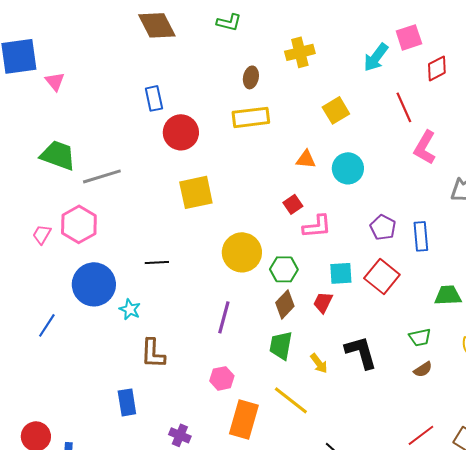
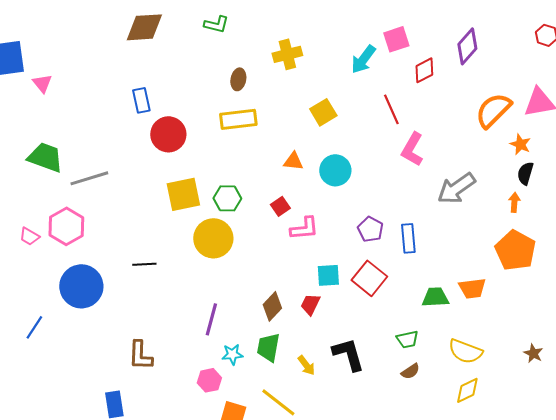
brown diamond: (157, 25) -> (144, 27), turned -66
pink trapezoid: (42, 234) -> (29, 236), turned -90
yellow circle: (242, 252) -> (213, 238), moved
green hexagon: (284, 269) -> (227, 198), moved
cyan star: (130, 309) -> (232, 354), moved, turned -30

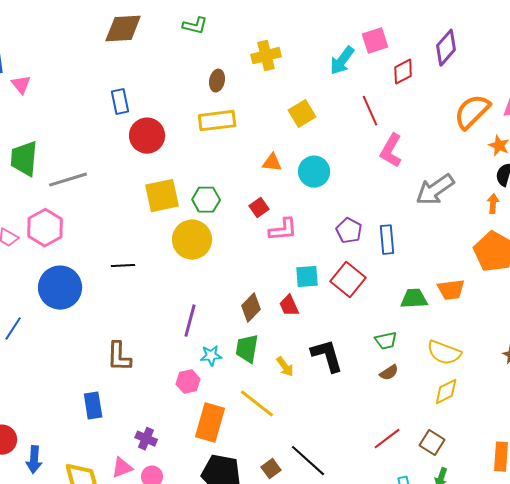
green trapezoid: (45, 157) -> (24, 159), turned -105
red trapezoid: (310, 304) -> (289, 306), turned -50

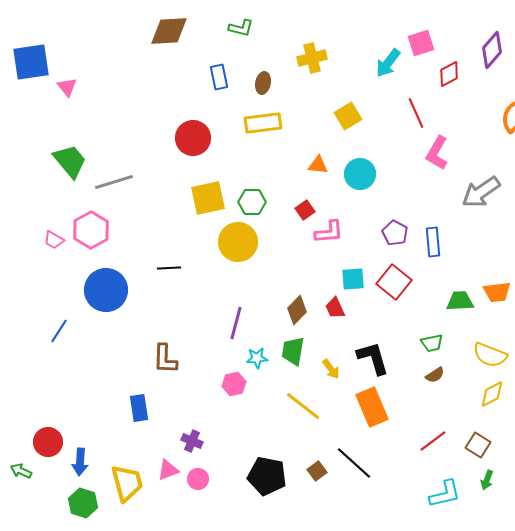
blue rectangle: (120, 102) -> (219, 77), moved
green trapezoid: (24, 159) -> (70, 161), turned 135
orange rectangle: (210, 423) -> (372, 407), moved, turned -39

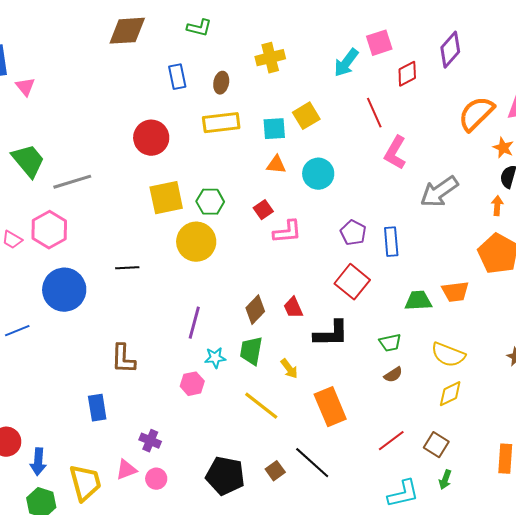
cyan square: (353, 279) -> (274, 129), moved
blue line: (59, 331) -> (17, 331), turned 35
black L-shape: (373, 358) -> (331, 334), moved, turned 105

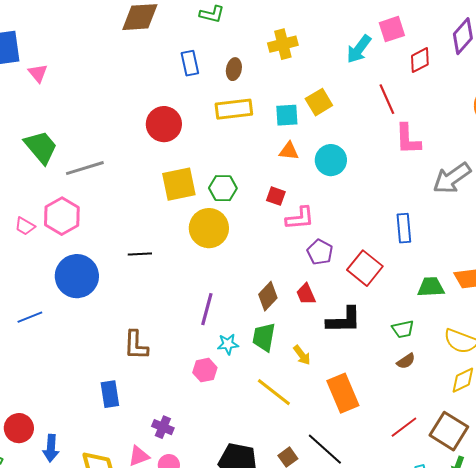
pink L-shape: (395, 153) -> (408, 139), turned -32
red square: (263, 210) -> (276, 196), turned -36
purple pentagon: (353, 233) -> (320, 252), moved
brown square: (436, 445) -> (449, 431), size x1.5

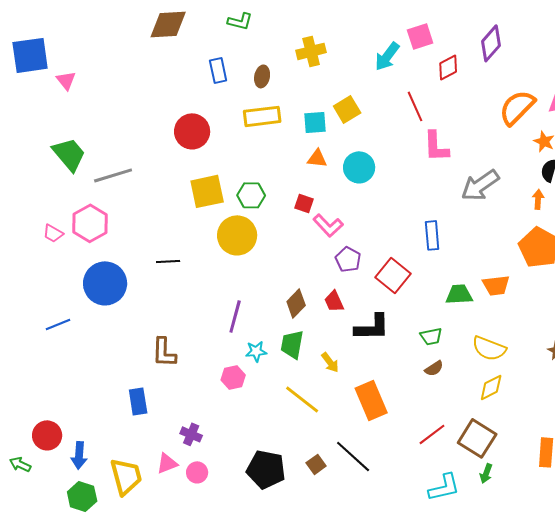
pink L-shape: (300, 218) -> (328, 225), turned 52

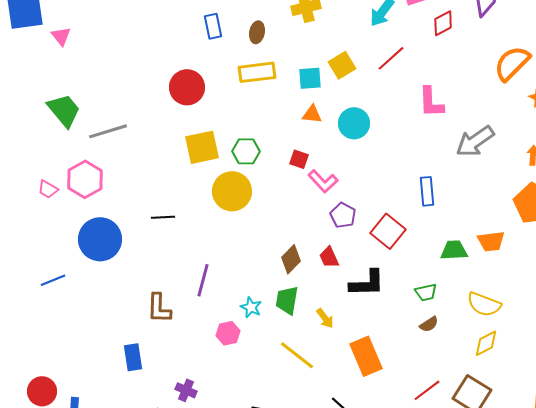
red line: (415, 106) -> (391, 58), moved, turned 72
purple line: (235, 316) -> (203, 280), moved
cyan star: (256, 351) -> (251, 307), turned 30

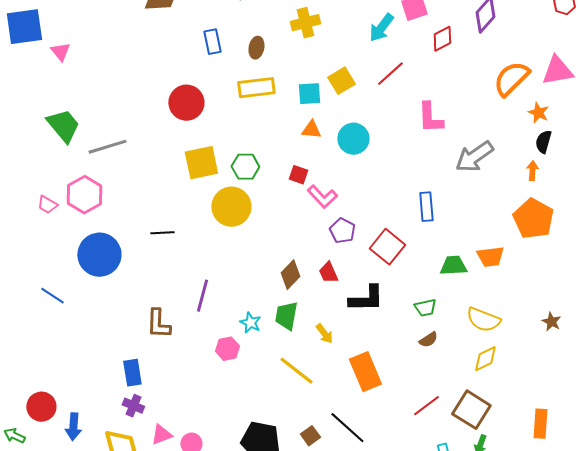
blue line: (53, 280) -> (52, 296), turned 55
purple cross: (186, 390) -> (133, 406), moved

